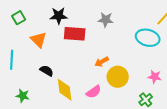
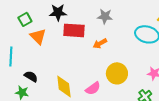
green square: (19, 18) -> (25, 19), moved
orange arrow: (102, 62) -> (100, 43), moved
black semicircle: (47, 71) -> (31, 76), moved

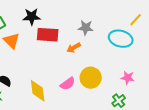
gray star: (105, 16) -> (86, 28), moved
pink semicircle: (93, 88) -> (68, 84), moved

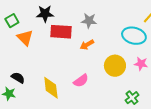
gray star: (86, 28) -> (89, 21), moved
yellow circle: (91, 78) -> (115, 66), moved
pink star: (128, 78) -> (141, 64), moved

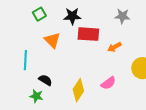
green square: (12, 21) -> (39, 14), moved
gray star: (89, 21) -> (122, 16), moved
yellow diamond: (51, 88) -> (78, 90), turned 40

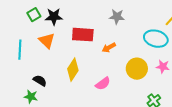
black star: (72, 16) -> (54, 17), moved
cyan line: (25, 60) -> (20, 50), moved
yellow diamond: (78, 90) -> (73, 70), moved

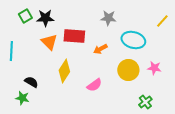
cyan ellipse: (156, 39) -> (133, 40), moved
orange triangle: (47, 41) -> (49, 42), moved

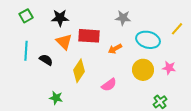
green square: (25, 16) -> (26, 16), moved
yellow line: (162, 21) -> (177, 29), moved
black semicircle: (31, 82) -> (46, 60), moved
green star: (22, 98) -> (56, 98), moved

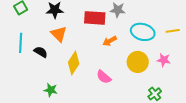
yellow line: (177, 29) -> (173, 31), moved, turned 40
red rectangle: (89, 36) -> (95, 18), moved
pink semicircle: (109, 85) -> (104, 77), turned 77

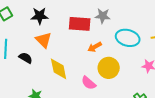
yellow circle: (138, 62) -> (109, 68), moved
yellow diamond: (74, 63) -> (59, 69), turned -45

